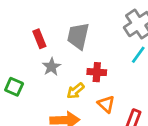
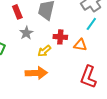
orange triangle: (106, 104) -> (80, 45), moved, turned -32

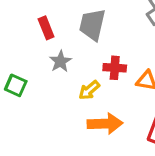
orange arrow: (36, 73) -> (105, 124), moved

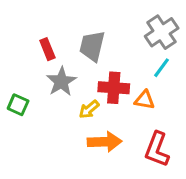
gray star: (60, 61) -> (61, 82), size x1.4
red cross: (115, 68) -> (114, 88), size x1.4

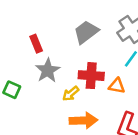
gray trapezoid: (92, 46) -> (86, 32), moved, turned 40

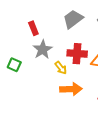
yellow arrow: (71, 94) -> (61, 68), turned -88

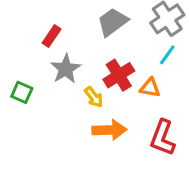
red rectangle: (33, 28) -> (52, 36), turned 56
red cross: (77, 54) -> (119, 75), turned -36

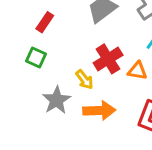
gray star: (66, 69) -> (57, 100), moved
green square: (22, 92) -> (36, 58), moved

